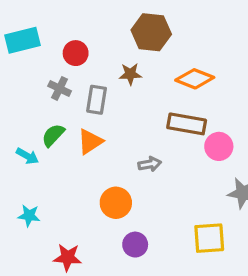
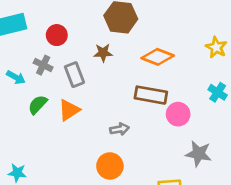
gray rectangle: (97, 100) -> (74, 75), turned -30
cyan arrow: (27, 156) -> (16, 77), moved
orange circle: (116, 203) -> (110, 166), moved

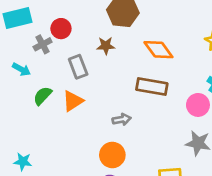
orange diamond: (158, 57) -> (158, 50), turned 32
gray cross: (43, 65) -> (43, 44), moved, turned 36
pink circle: (178, 114) -> (198, 105), moved

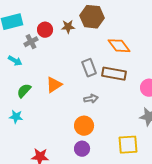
brown star: (106, 46) -> (68, 27), moved
gray rectangle: (78, 67) -> (89, 68), moved
green semicircle: (43, 96) -> (24, 91), moved
cyan star: (23, 162) -> (16, 117), moved

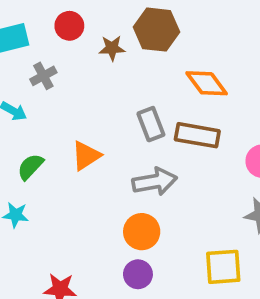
red circle: (45, 30) -> (69, 26), moved
gray arrow: (91, 99) -> (155, 182), size x1.6

